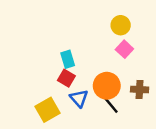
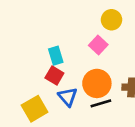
pink square: (124, 49) -> (98, 45), moved
black line: (111, 105) -> (101, 103), turned -66

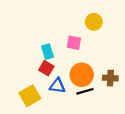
pink square: (98, 45) -> (74, 43), moved, turned -32
blue triangle: (68, 97) -> (57, 86), turned -42

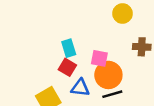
pink square: (74, 43) -> (99, 58), moved
brown cross: (110, 78) -> (142, 47), moved

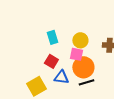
yellow circle: (123, 14) -> (80, 40), moved
cyan rectangle: (69, 48) -> (52, 37), moved

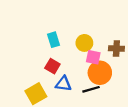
pink square: (76, 54) -> (93, 57), moved
orange circle: (83, 67) -> (100, 73), moved

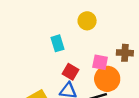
yellow circle: (84, 43) -> (87, 21), moved
red square: (52, 66) -> (70, 72), moved

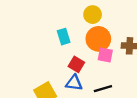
orange circle: (107, 79) -> (98, 39), moved

